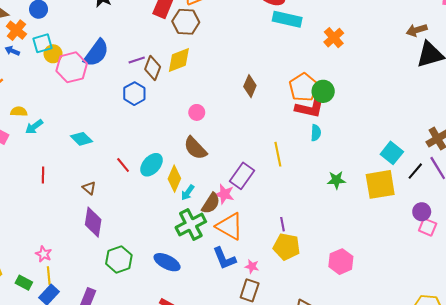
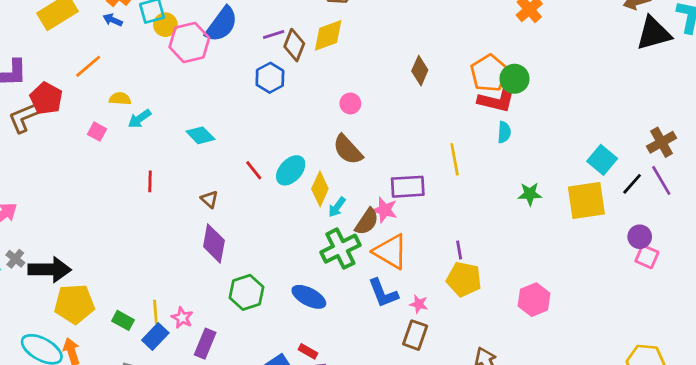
purple rectangle: (242, 176) -> (408, 187), turned 50
pink star: (44, 254) -> (182, 318), moved

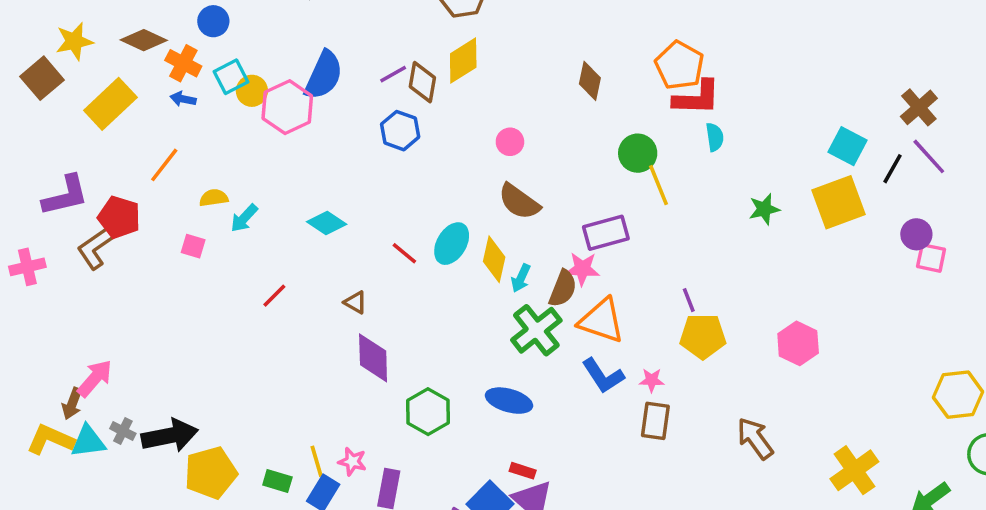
green circle: (514, 79) -> (638, 153), moved
red line: (150, 181) -> (274, 296), turned 55

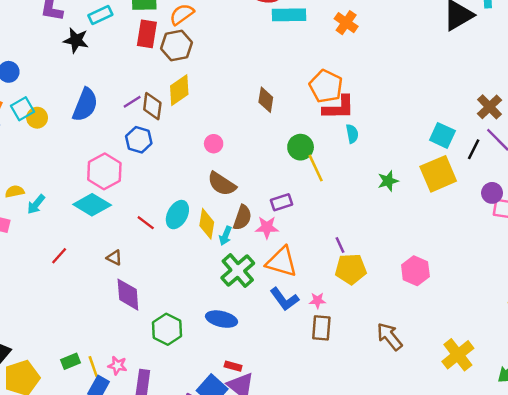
pink hexagon: (287, 107) -> (104, 171), moved
cyan diamond: (327, 223) -> (92, 205), size x1.4
purple rectangle: (606, 233) -> (282, 202), size x0.7
brown semicircle: (563, 289) -> (242, 217), moved
green rectangle: (277, 481) -> (71, 361), moved, turned -36

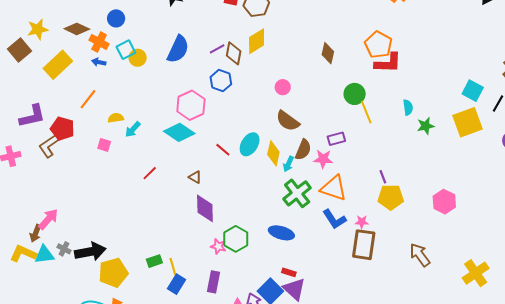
cyan semicircle: (352, 134) -> (408, 107), moved
brown rectangle: (321, 328) -> (364, 245), size x1.4
pink star: (117, 366) -> (218, 246), moved

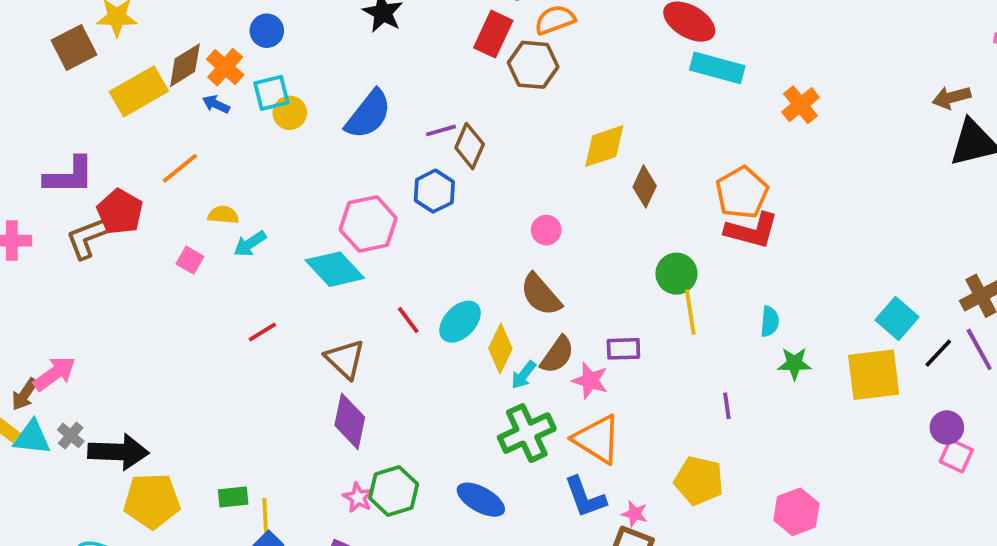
brown diamond: (77, 29) -> (185, 65), moved, turned -70
yellow diamond: (257, 41) -> (604, 146), moved
brown triangle: (195, 177) -> (345, 359), size x1.6
purple line: (383, 177) -> (727, 406), moved

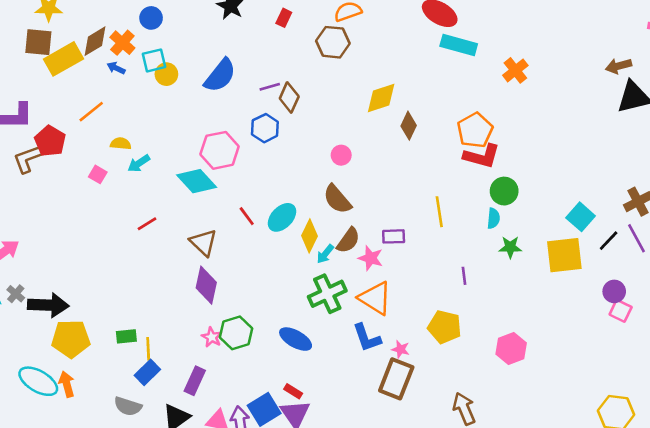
red rectangle: (493, 34) -> (284, 18), moved, size x0.6
brown square: (74, 47) -> (38, 42), moved, turned 32
green circle: (676, 274) -> (504, 191), moved

